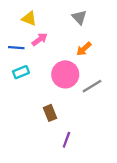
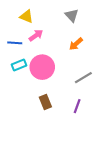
pink circle: (65, 74) -> (42, 67), moved
purple line: (66, 140) -> (77, 106), moved

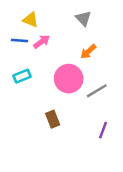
blue line: (15, 43) -> (19, 41), moved
pink circle: (42, 67) -> (69, 79), moved
purple line: (77, 106) -> (103, 130), moved

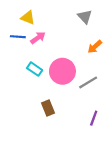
gray triangle: (83, 18) -> (85, 17), moved
orange arrow: (88, 52) -> (95, 47), moved
cyan rectangle: (22, 76) -> (35, 69), moved, turned 56

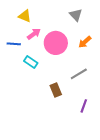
blue line: (18, 37) -> (14, 44), moved
pink circle: (62, 71) -> (56, 43), moved
brown rectangle: (48, 108) -> (56, 90), moved

